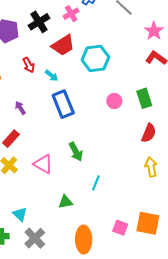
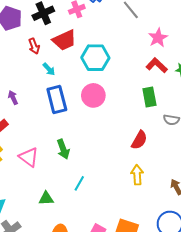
red arrow: (29, 65) -> (34, 46), moved
green rectangle: (144, 98) -> (149, 97), moved
pink circle: (114, 101) -> (93, 95), moved, size x1.5

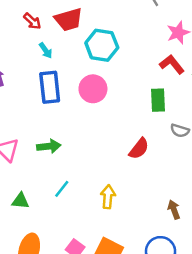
red arrow: (34, 46) -> (32, 21), turned -35
green arrow: (63, 149) -> (49, 146), turned -84
yellow arrow: (137, 175) -> (108, 197), moved

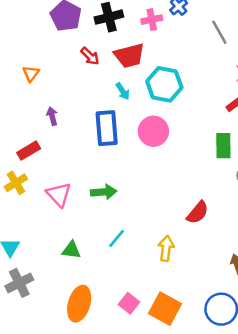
cyan arrow: (46, 51) -> (123, 91), moved
red semicircle: (139, 149) -> (198, 213), moved

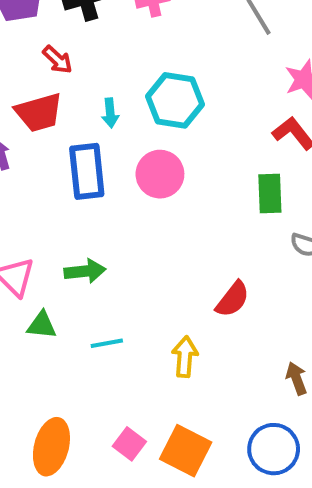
red trapezoid: (129, 56) -> (39, 113), moved
cyan arrow: (123, 91) -> (110, 113), turned 30
cyan line: (116, 238) -> (107, 343), turned 42
green triangle: (71, 250) -> (42, 325), moved

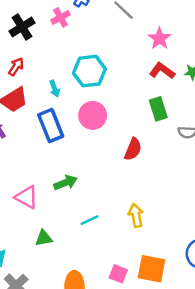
red arrow: (57, 60) -> (16, 67), turned -84
red semicircle: (233, 299) -> (133, 149), moved
green triangle: (42, 325) -> (44, 238), moved

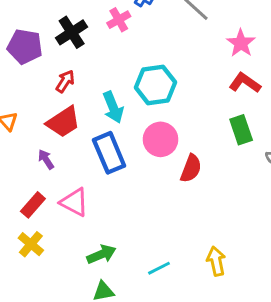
cyan arrow: (55, 89) -> (113, 107), size x1.5
red semicircle: (133, 149) -> (191, 168), moved
green arrow: (65, 183) -> (101, 254), moved
pink triangle: (27, 197) -> (74, 202), moved

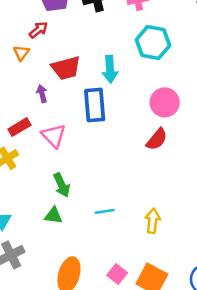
red arrow: (65, 81) -> (38, 30), moved
cyan hexagon: (155, 85) -> (153, 43), moved
pink circle: (161, 139) -> (165, 102), moved
green arrow: (101, 254) -> (62, 185), turned 70

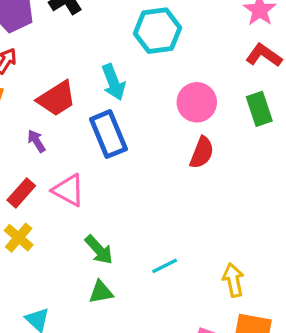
yellow arrow: (153, 221) -> (233, 280), moved

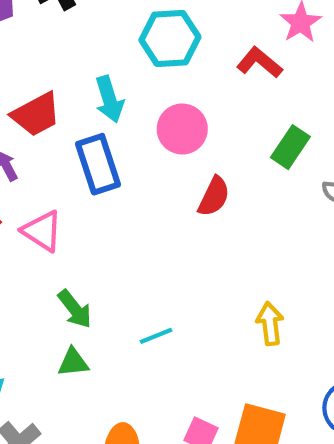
red L-shape: (264, 55) -> (259, 62), moved
pink circle: (197, 102) -> (182, 129), moved
green rectangle: (259, 109) -> (290, 147), turned 48
yellow arrow: (233, 280) -> (270, 324), moved

